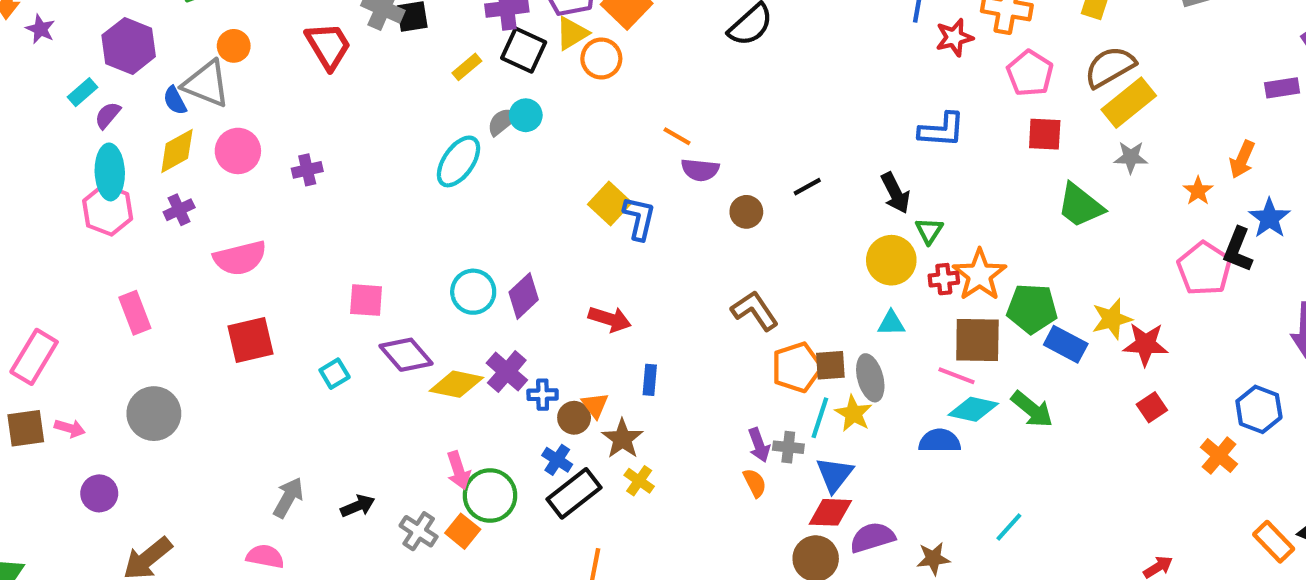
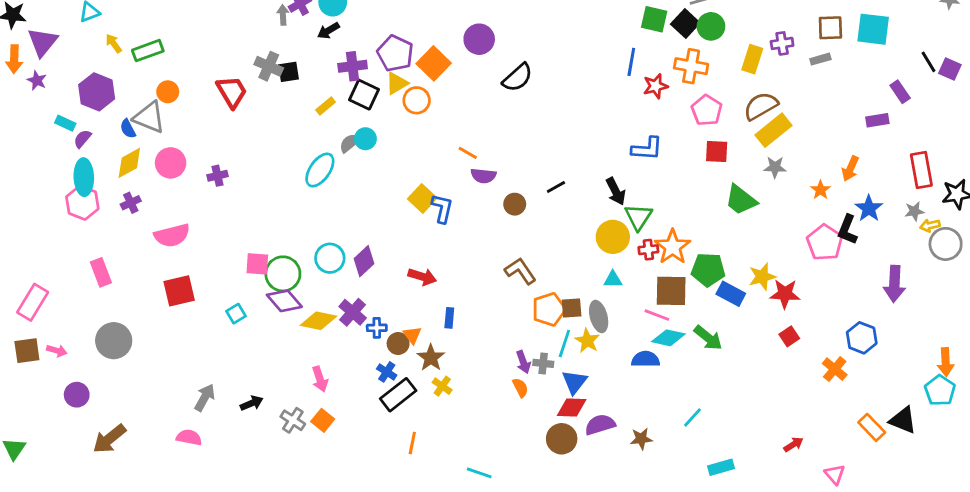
cyan rectangle: (82, 92) -> (65, 123), turned 66
green triangle: (929, 231) -> (638, 217), size x1.5
green circle: (490, 495) -> (283, 274), moved

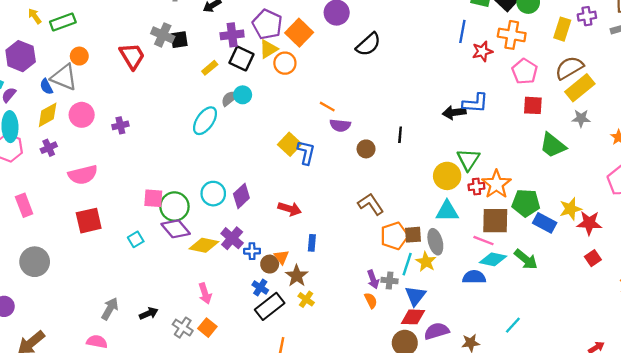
black line: (556, 187) -> (400, 135), turned -56
black arrow: (616, 191) -> (454, 112), moved, turned 110
cyan triangle: (613, 280) -> (447, 211), size x1.5

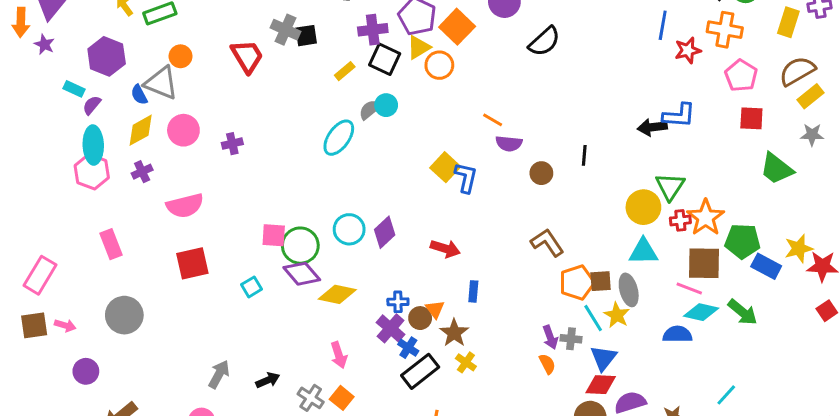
yellow rectangle: (580, 88) -> (811, 96), size x0.7
purple cross: (232, 238) -> (391, 328), moved
cyan line: (407, 264) -> (593, 318), turned -50

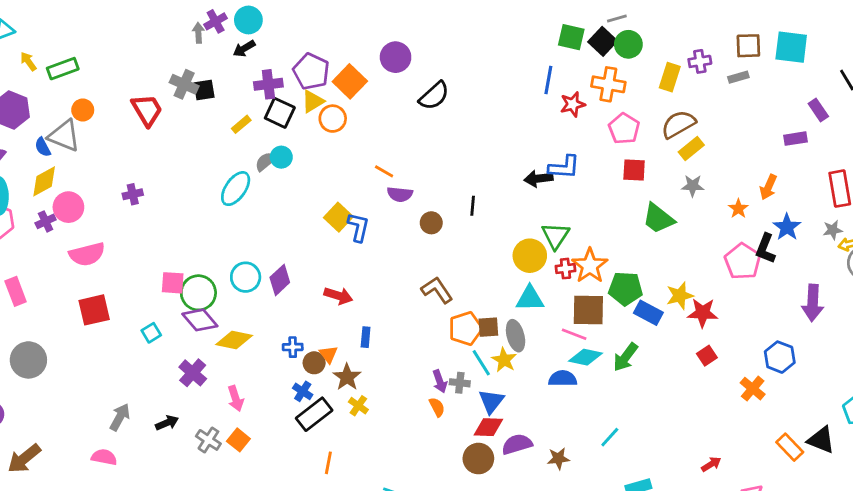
pink circle: (183, 130) -> (68, 207), moved
green arrow: (743, 312) -> (626, 357), turned 88
purple cross: (391, 328) -> (193, 373), moved

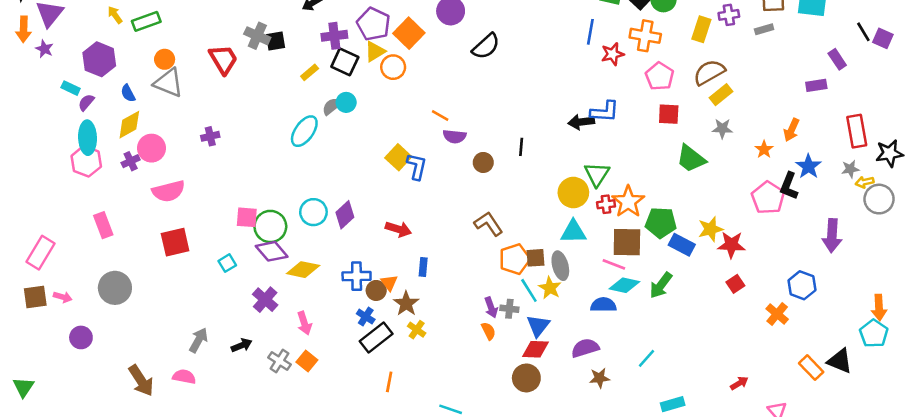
gray triangle: (64, 136) -> (168, 83), moved
blue cross: (293, 347) -> (357, 276), size x1.5
purple semicircle: (517, 444) -> (585, 348), moved
brown arrow: (24, 459) -> (141, 381), moved, turned -84

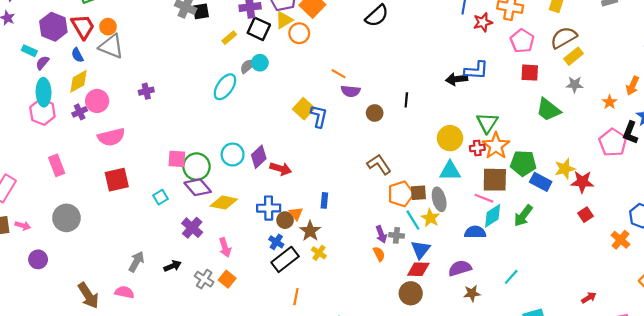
red trapezoid: (223, 59) -> (83, 27), moved
green triangle: (597, 174) -> (487, 123), moved
red arrow: (398, 229) -> (281, 169), moved
cyan diamond: (624, 285) -> (493, 216), turned -45

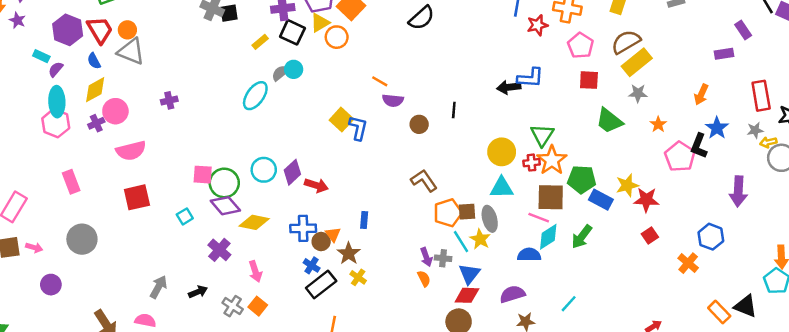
yellow rectangle: (573, 56) -> (637, 62), size x1.4
orange star: (610, 102) -> (658, 124), moved

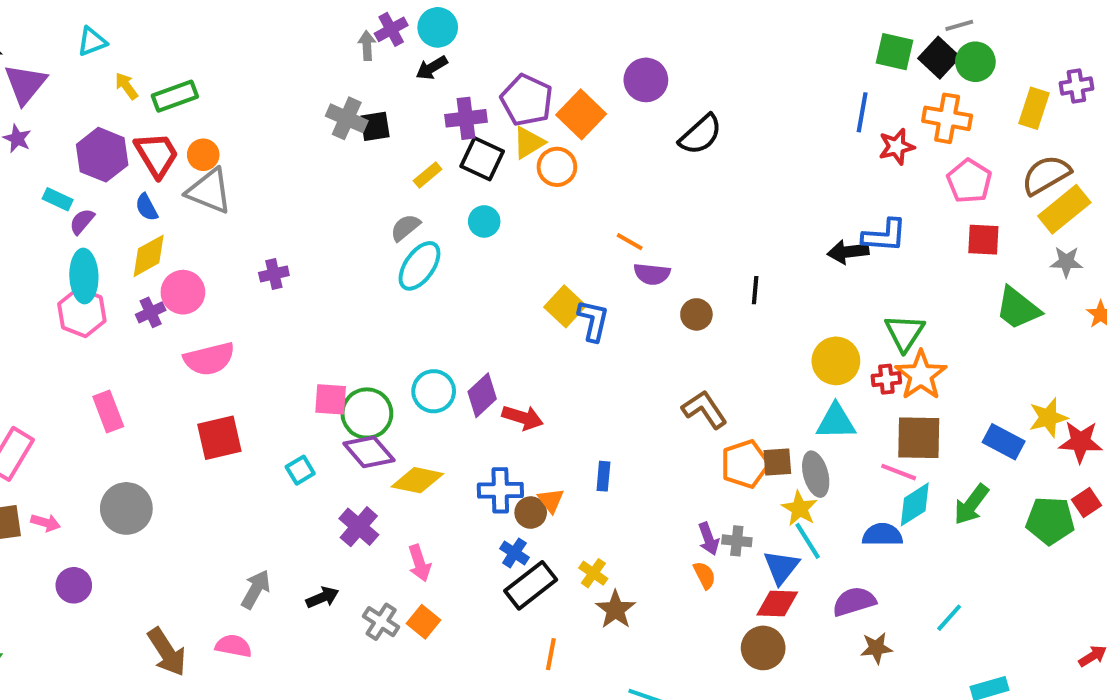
gray semicircle: (280, 73) -> (405, 227), moved
green pentagon: (582, 179) -> (1050, 521), moved
cyan line: (461, 242) -> (808, 541), moved
brown star: (349, 253) -> (616, 610), moved

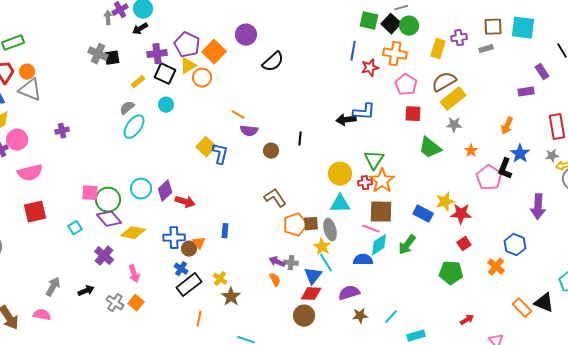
green pentagon: (1050, 521) -> (451, 273), moved
purple arrow: (709, 539) -> (277, 262), turned 133
cyan line: (949, 618) -> (391, 317), moved

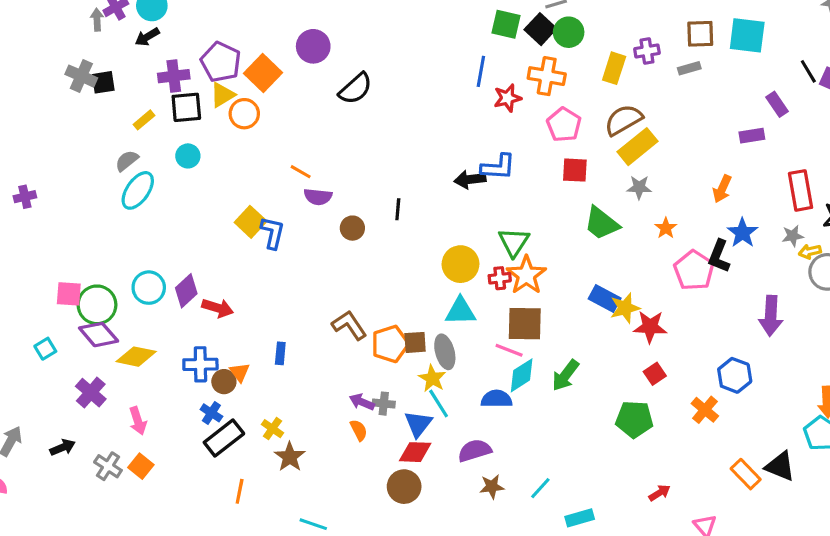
black square: (165, 74) -> (186, 107), turned -30
brown L-shape: (275, 198) -> (349, 325), moved
blue rectangle: (423, 214) -> (605, 299), moved

